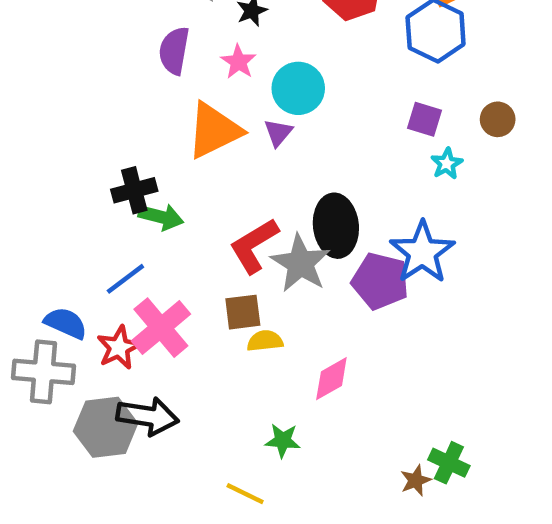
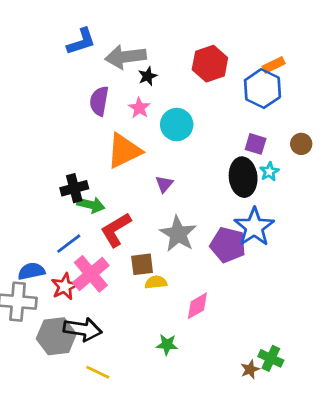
purple triangle: (278, 133) -> (164, 184), moved
black ellipse: (336, 226) -> (243, 177), moved
red L-shape: (254, 246) -> (116, 230), moved
blue semicircle: (66, 323) -> (31, 271), turned -36
yellow line: (245, 494) -> (98, 372), moved

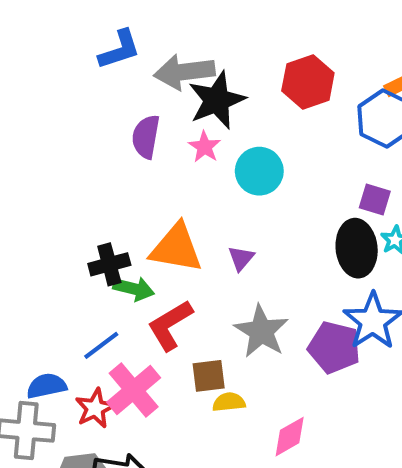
black star: (148, 76) -> (217, 100), size x2.0
orange triangle: (124, 151) -> (176, 248), moved, turned 36

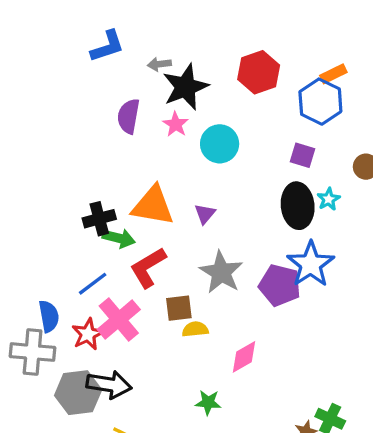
gray arrow: (184, 72) -> (159, 64), size x0.5
purple square: (375, 200) -> (303, 155), moved
blue semicircle: (46, 386) -> (49, 316), turned 92

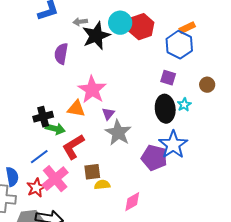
pink star: (176, 124) -> (92, 90), moved, size x1.8
cyan circle: (220, 144) -> (120, 23), moved
orange triangle: (153, 206) -> (76, 109), size x0.7
gray star: (221, 272) -> (118, 133), moved

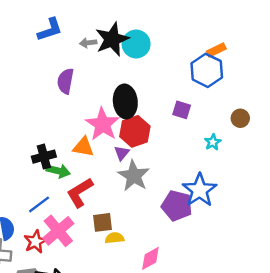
red hexagon: (141, 27) -> (135, 131), moved
black star: (96, 36) -> (112, 39), moved
purple square: (168, 78) -> (182, 110), moved
black ellipse: (165, 109) -> (125, 101), moved

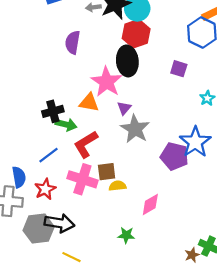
red hexagon: (135, 131) -> (136, 34), moved
pink cross: (58, 231) -> (82, 179), moved, turned -32

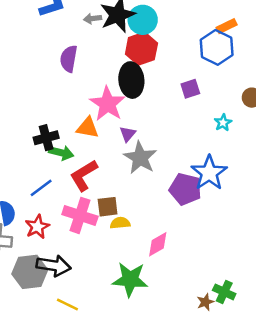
purple square: (179, 69) -> (190, 89), turned -35
green star: (126, 235) -> (130, 279), size x1.8

